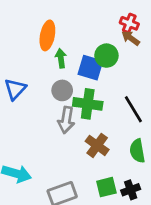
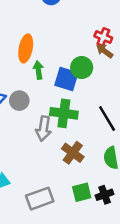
gray circle: (62, 90) -> (19, 101), moved

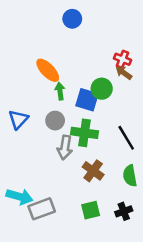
orange ellipse: (26, 48) -> (48, 70), turned -55
gray circle: (19, 101) -> (55, 121), moved
green square: (82, 192) -> (91, 210), moved
gray rectangle: (40, 199) -> (42, 209), moved

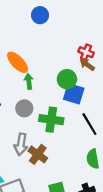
blue square: (87, 100) -> (74, 94), moved
gray arrow: (65, 148) -> (21, 144), moved
brown cross: (93, 171) -> (38, 154), moved

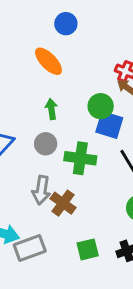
orange ellipse: (18, 62) -> (49, 61), moved

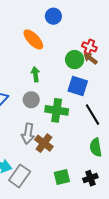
blue circle: (66, 24) -> (53, 16), moved
green circle: (101, 106) -> (75, 60), moved
gray rectangle: (30, 248) -> (20, 176), turned -35

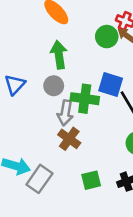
green arrow: (35, 74) -> (59, 55), size x1.5
blue square: (78, 86) -> (111, 84), moved
gray arrow: (28, 134) -> (65, 113), moved

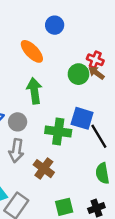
gray circle: (54, 86) -> (18, 122), moved
gray arrow: (65, 113) -> (16, 151), moved

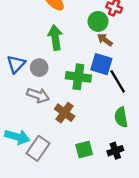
brown arrow: (96, 73) -> (105, 40), moved
gray arrow: (16, 151) -> (38, 95), turned -80

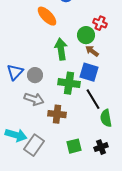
green arrow: (55, 38) -> (61, 49), moved
black line: (118, 81) -> (93, 99), moved
brown cross: (65, 113) -> (57, 114), turned -30

